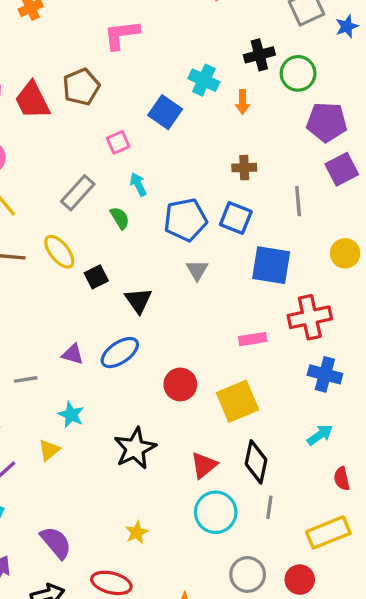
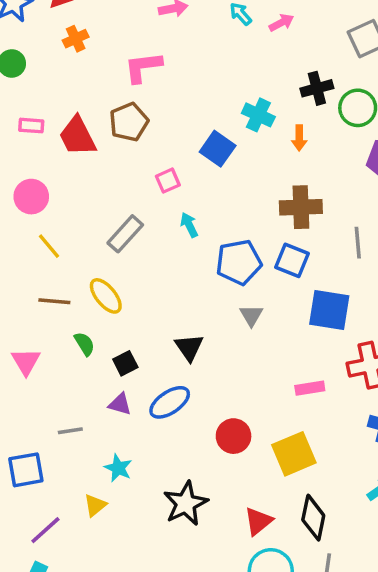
pink L-shape: (121, 35) -> (143, 67), moved
brown cross: (244, 168) -> (301, 207), size x1.6
green semicircle: (120, 218) -> (84, 344), moved
black square: (96, 277) -> (125, 363), moved

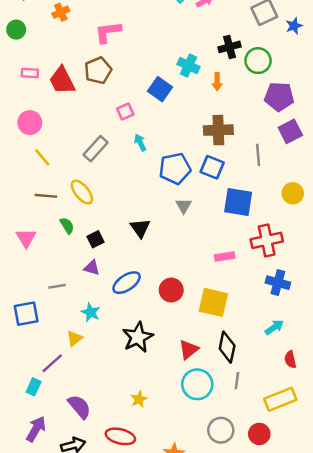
blue ellipse: (170, 402) -> (127, 283), moved
yellow square: (294, 454) -> (213, 302), turned 36
purple line: (45, 530) -> (52, 363), moved

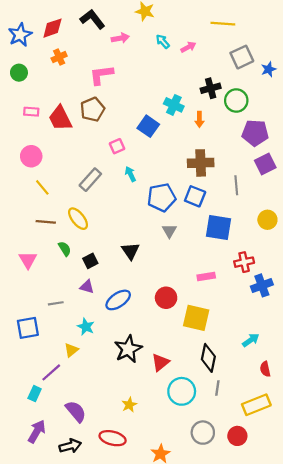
red cross: (267, 240) -> (244, 262), size x0.7
blue cross: (278, 283) -> (262, 285), moved, turned -35
red circle: (171, 290) -> (166, 298), moved
red triangle: (189, 350) -> (160, 362), moved

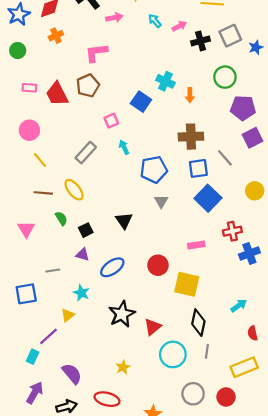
black cross: (211, 88) -> (200, 41), moved
gray line: (236, 185) -> (225, 158), turned -36
blue square: (195, 196) -> (198, 168), moved, turned -30
blue square: (218, 228) -> (208, 198), turned 35

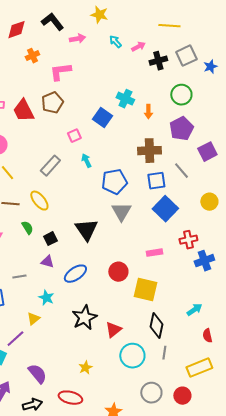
orange cross: (56, 36) -> (32, 56), moved
purple pentagon: (243, 108) -> (181, 129), moved, turned -30
gray triangle: (161, 201) -> (121, 212), size x1.5
black triangle: (124, 221) -> (86, 230), size x1.4

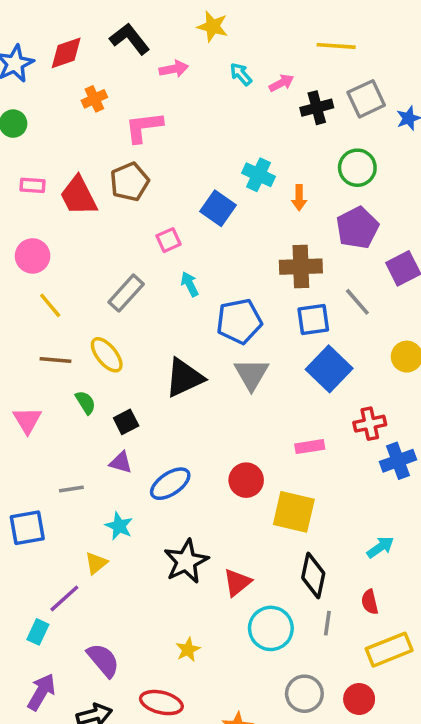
black triangle: (86, 230) -> (184, 378), moved, turned 40
red semicircle: (207, 336) -> (370, 602), moved

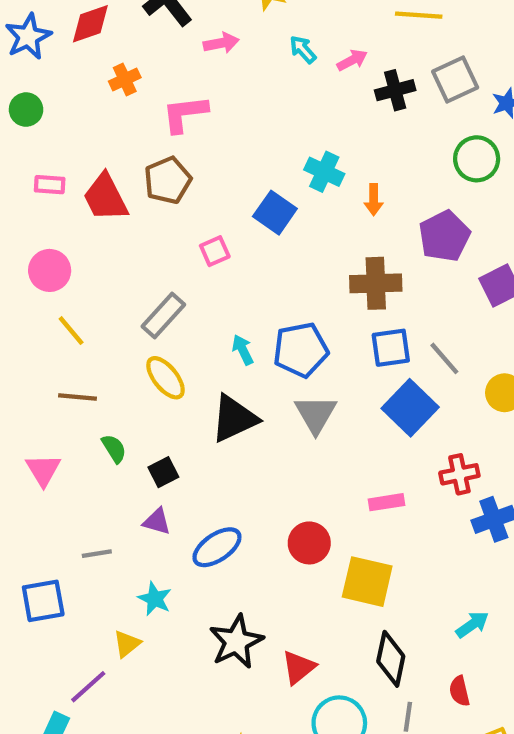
green circle: (357, 168) -> (477, 159), moved
cyan arrow: (190, 284) -> (243, 350), moved
gray line: (357, 302) -> (444, 358), moved
yellow ellipse: (107, 355) -> (165, 378), moved

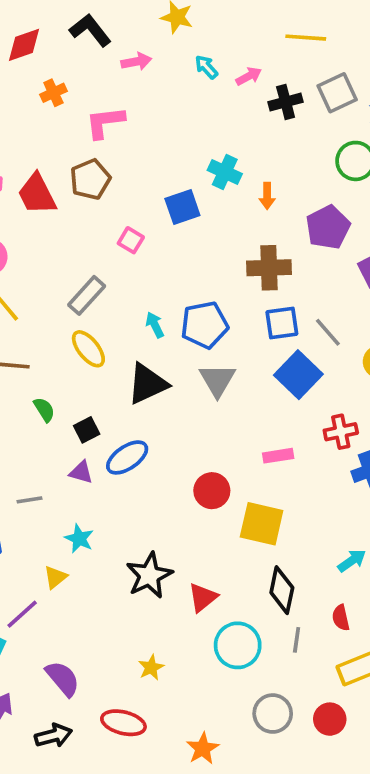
blue square: (275, 213) -> (182, 207), turned 36
pink square: (215, 251) -> (131, 240), turned -35
blue ellipse: (217, 547) -> (127, 457), moved

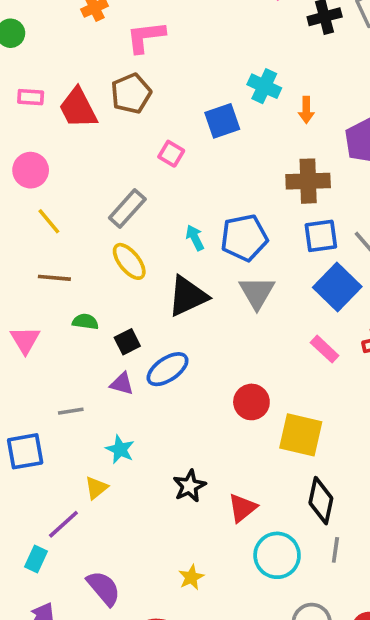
green semicircle: (44, 410) -> (85, 322), turned -50
pink rectangle: (278, 456) -> (325, 349), moved, turned 52
black star: (149, 575) -> (189, 486), size x0.7

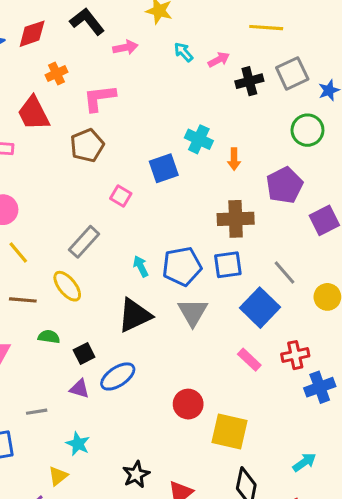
red trapezoid: (78, 108) -> (34, 113), moved
blue square: (321, 236) -> (228, 265), moved
yellow ellipse: (129, 261) -> (67, 286), moved

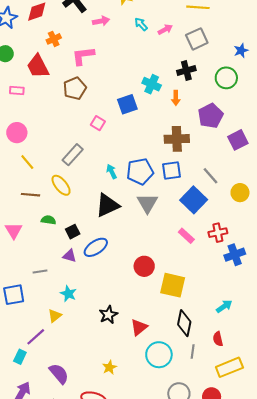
gray square: (292, 73) -> (197, 39), moved
black cross: (249, 81) -> (186, 71), moved

